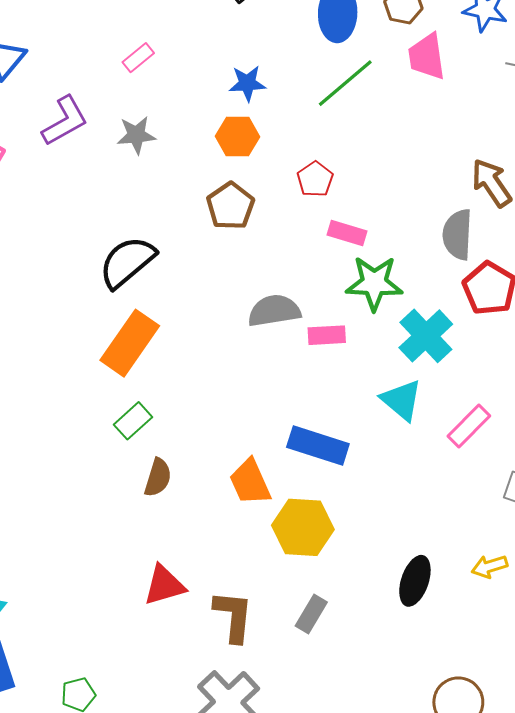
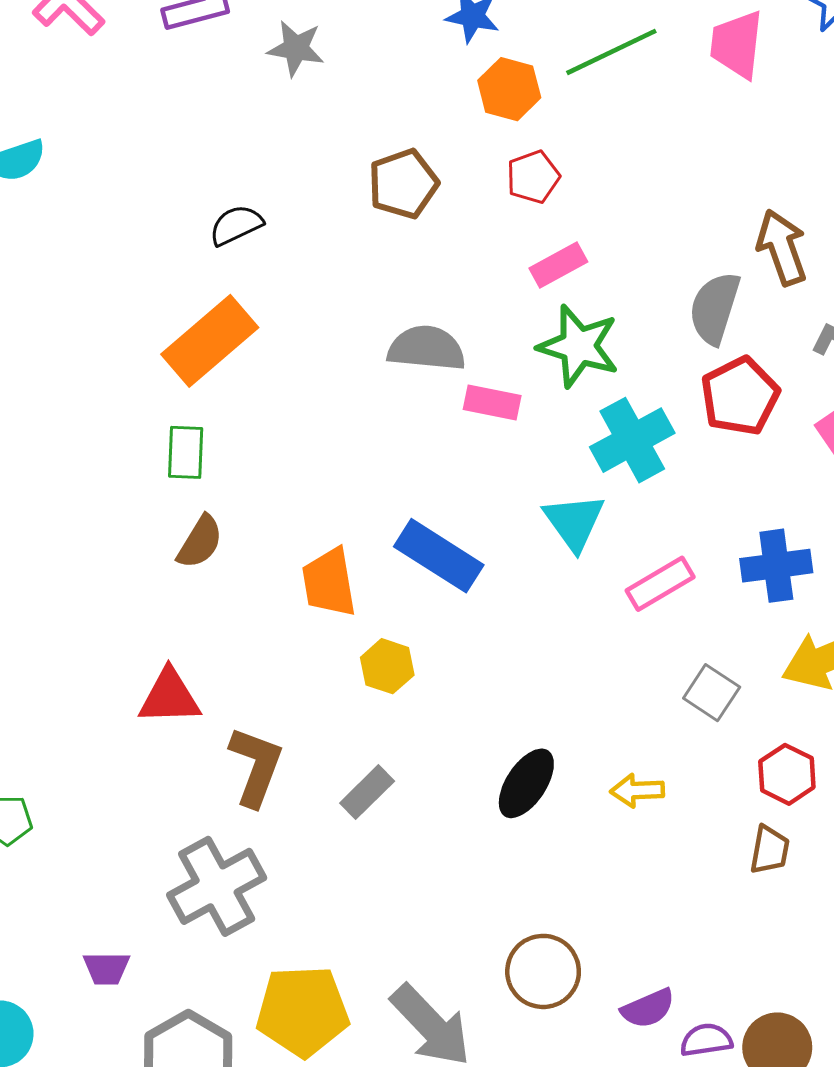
orange hexagon: (237, 137) -> (509, 89), moved
pink rectangle: (347, 233) -> (558, 265), turned -60
black semicircle: (127, 262) -> (236, 225), size x0.6
green rectangle: (133, 421) -> (186, 452), turned -60
yellow hexagon: (303, 527) -> (387, 666), size x0.6

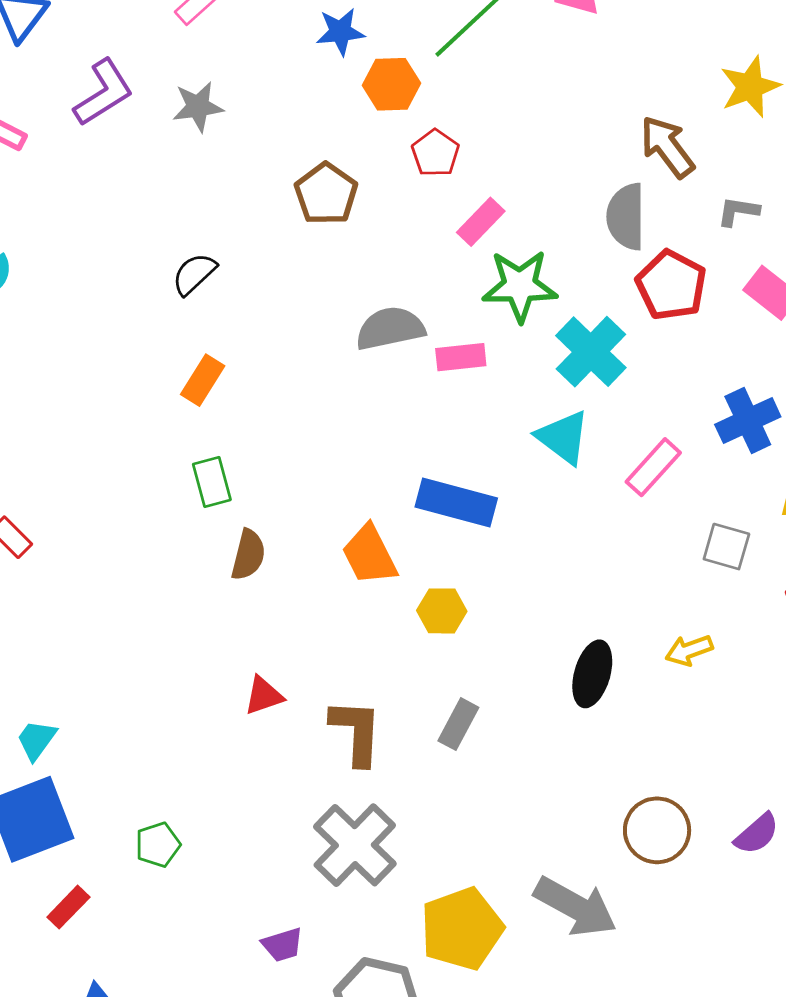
orange rectangle: (210, 341) -> (203, 380), size x0.6
red triangle: (169, 697) -> (264, 696), size x0.7

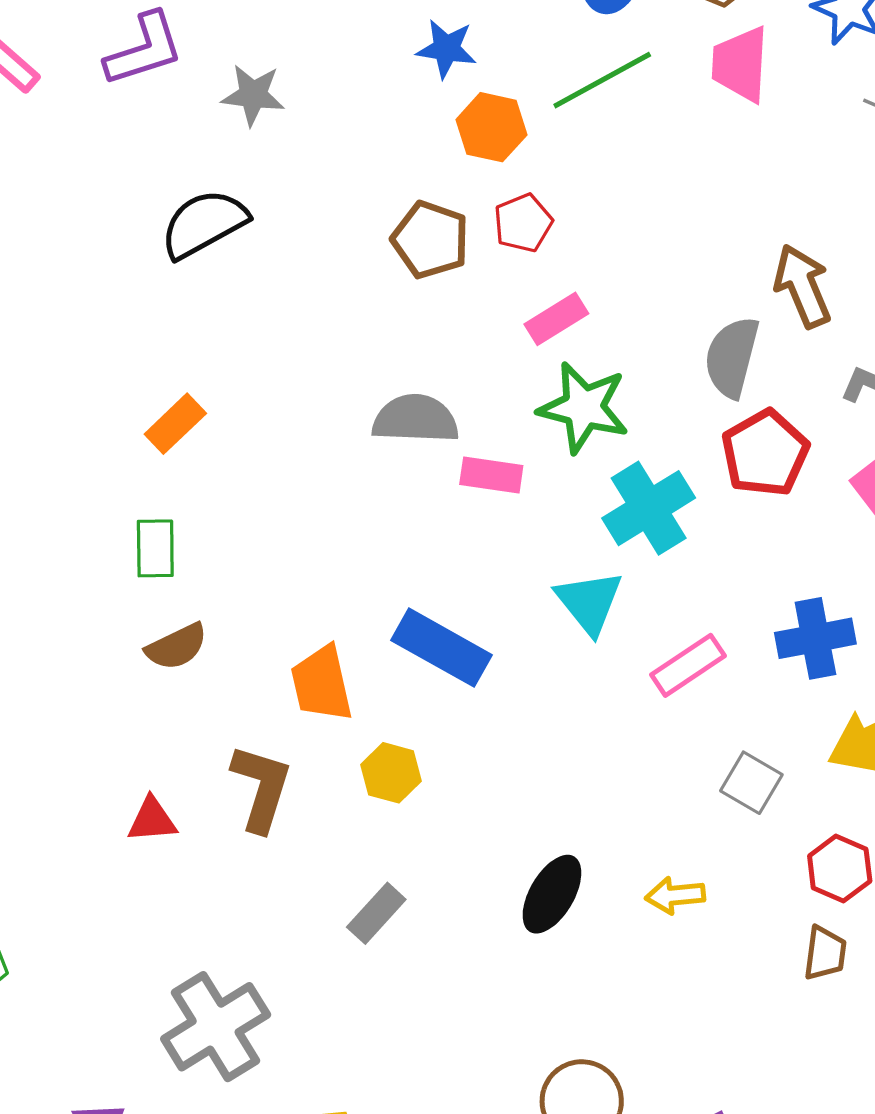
brown pentagon: (326, 194) -> (430, 240), moved, turned -30
black semicircle: (194, 274) -> (204, 224), moved, size x1.5
brown semicircle: (248, 555) -> (177, 647), turned 36
brown L-shape: (356, 732) -> (261, 788), moved

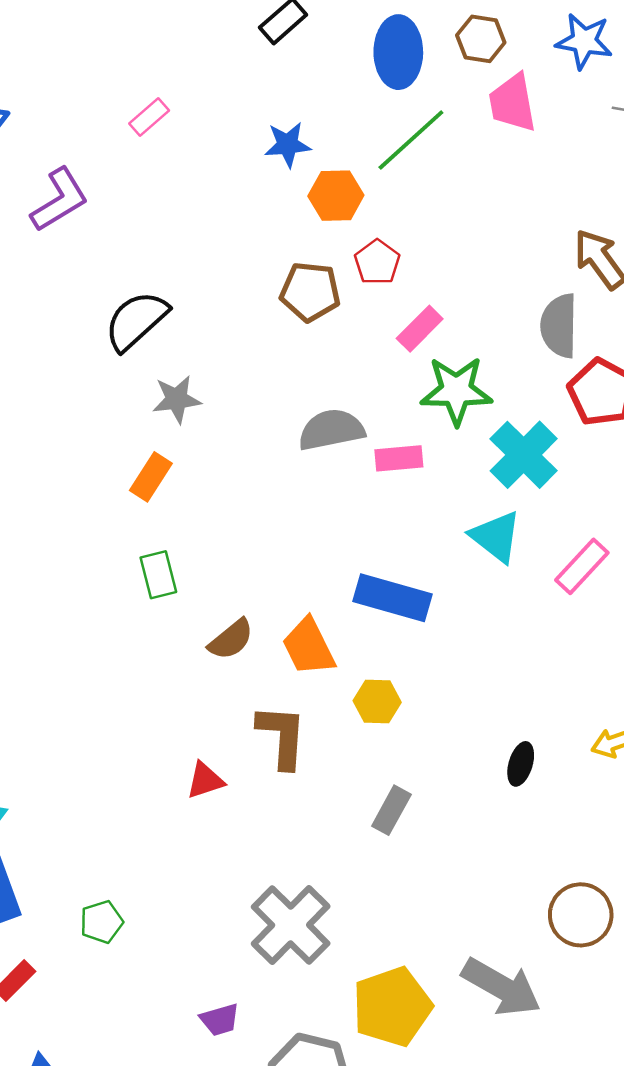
gray star: (253, 95) -> (177, 399), moved
brown semicircle: (177, 647) -> (231, 639), moved
black ellipse: (552, 894) -> (521, 764), size x0.7

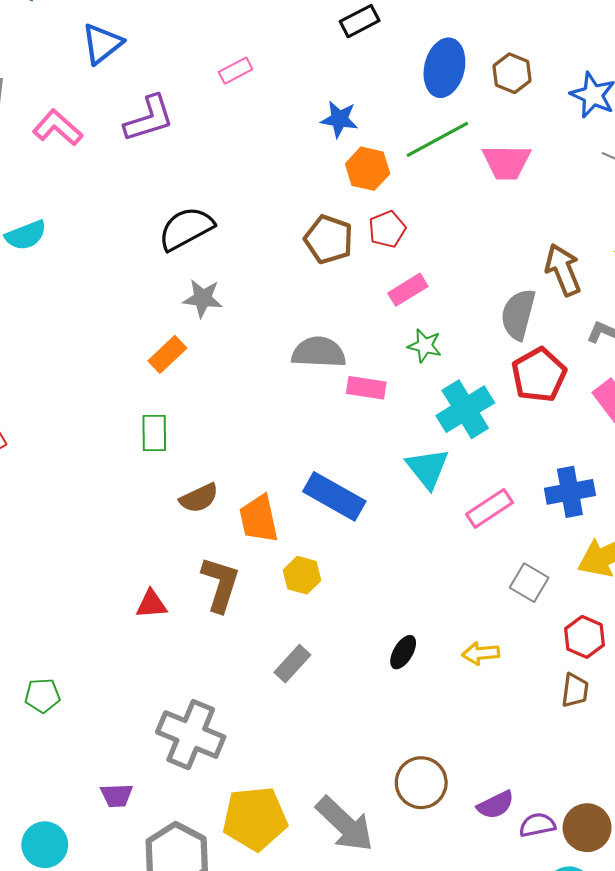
pink trapezoid: (512, 103) -> (507, 162), moved, turned -93
green star: (456, 391) -> (425, 346), size x0.6
gray cross: (291, 925) -> (191, 735), turned -36

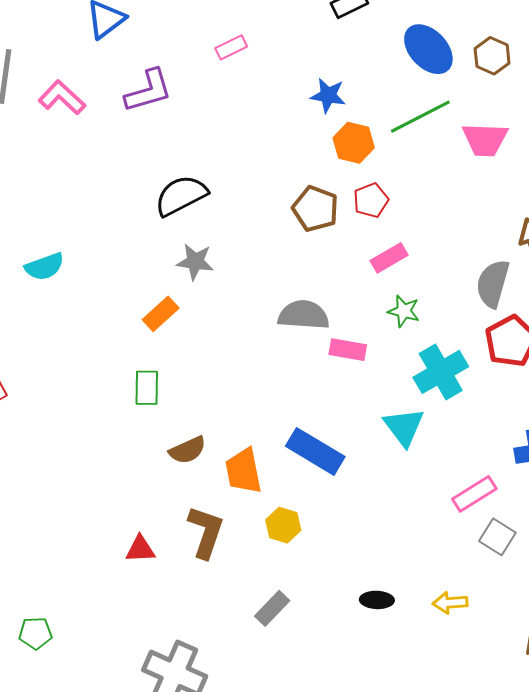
blue ellipse: (444, 68) -> (428, 49), turned -58
cyan semicircle: (26, 235) -> (45, 267), moved
pink rectangle: (490, 508) -> (474, 494), moved
black ellipse: (403, 652) -> (377, 600), turned 60

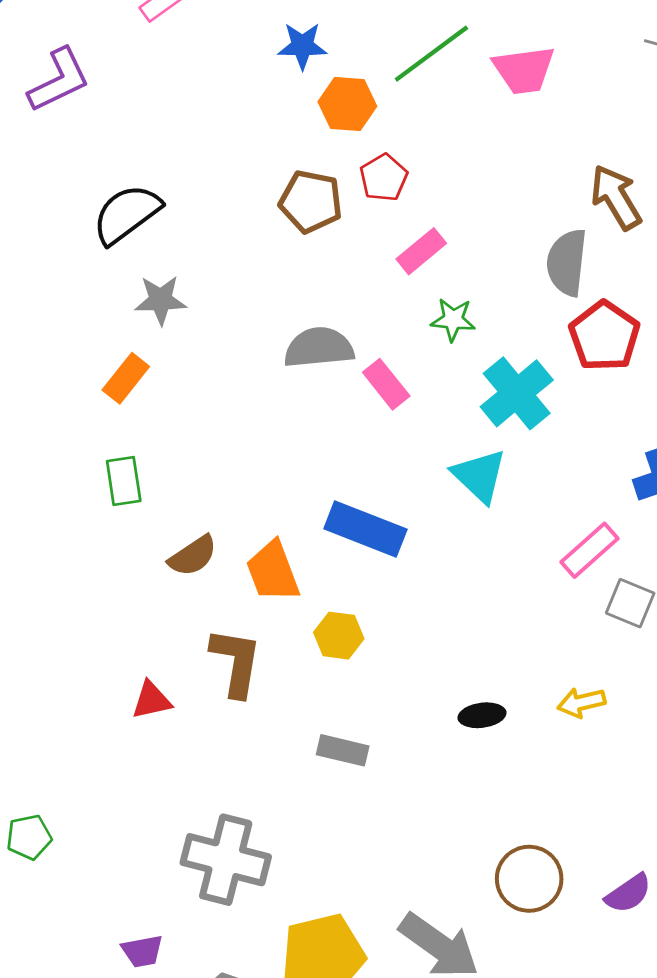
pink rectangle: (348, 350) -> (386, 384), turned 51
gray rectangle: (272, 608) -> (343, 750), turned 69

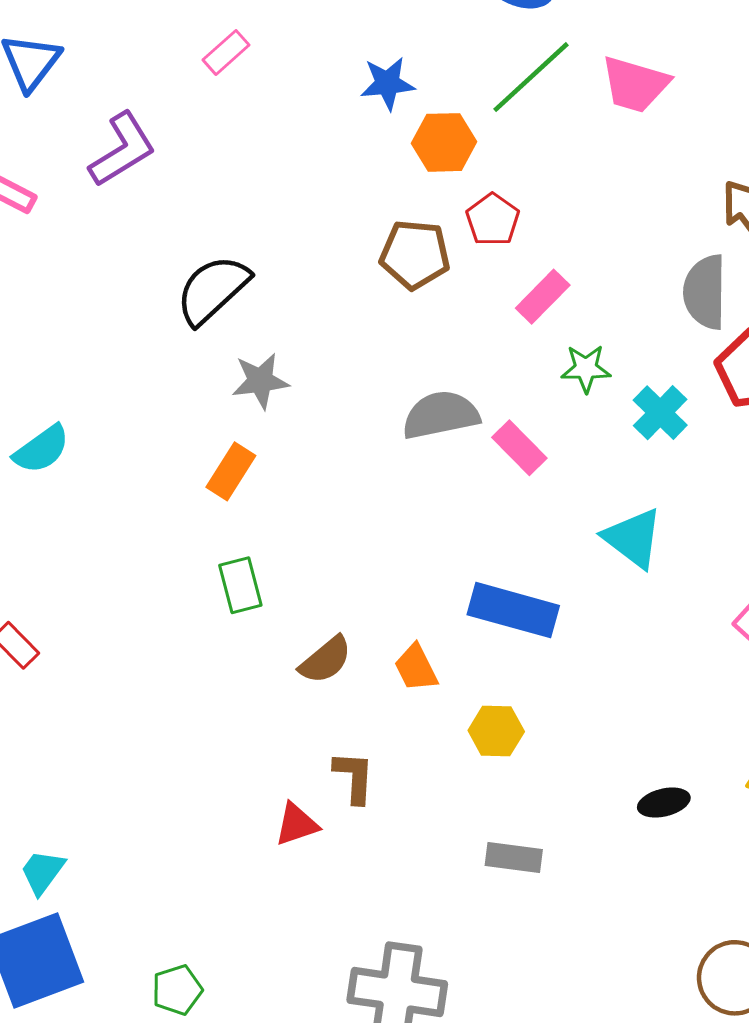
pink trapezoid: (524, 70) -> (635, 84), turned 30
cyan cross: (517, 393) -> (660, 413), moved, size x0.7
orange trapezoid: (273, 571) -> (416, 668), size x0.7
brown L-shape: (236, 662) -> (354, 777), moved, size x0.7

